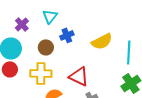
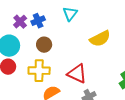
cyan triangle: (50, 16) -> (70, 14), moved
blue cross: (67, 35) -> (38, 21), moved

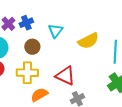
cyan triangle: (70, 14) -> (55, 31), moved

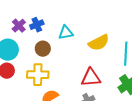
cyan triangle: (55, 31) -> (66, 33), turned 42
red triangle: (65, 76) -> (91, 78), moved, turned -30

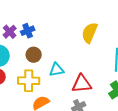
cyan triangle: (66, 33) -> (57, 70), moved
yellow semicircle: (99, 43) -> (90, 33), moved, turned 140

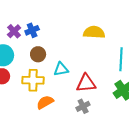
yellow semicircle: (90, 33) -> (94, 32), turned 70

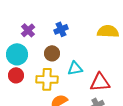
blue cross: (32, 30) -> (61, 29), moved

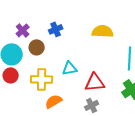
brown circle: (52, 53) -> (37, 47), moved

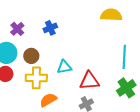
yellow semicircle: (103, 31) -> (111, 15), moved
brown circle: (37, 47) -> (31, 56), moved

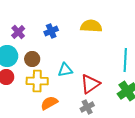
yellow semicircle: (111, 15) -> (91, 26), moved
red triangle: (89, 81) -> (90, 84), turned -30

